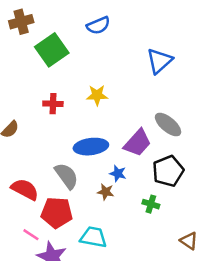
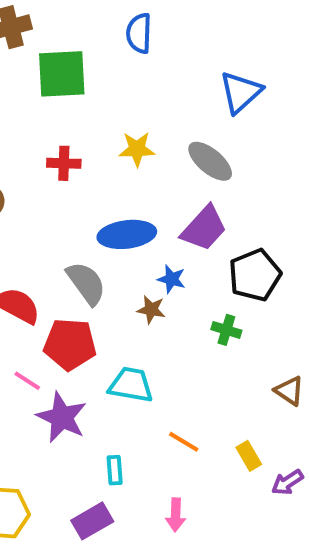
blue semicircle: (98, 25) -> (139, 33), turned 115
green square: (52, 50) -> (62, 74), turned 32
gray ellipse: (168, 125) -> (210, 161), moved

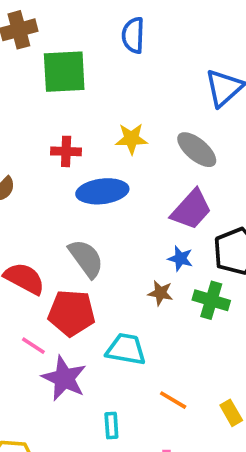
blue ellipse: (127, 234) -> (102, 191), moved
blue star: (172, 279) -> (180, 259), moved
brown star: (151, 310) -> (160, 293), moved
green cross: (226, 330) -> (211, 300), size x1.4

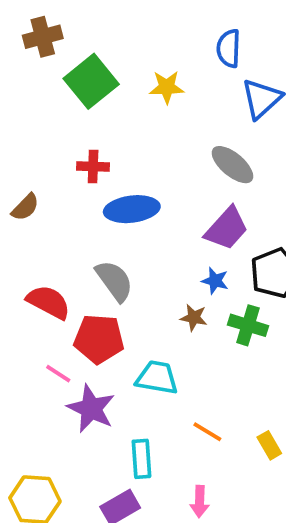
blue semicircle: (133, 35) -> (229, 48), moved
green square: (64, 72) -> (91, 81), turned -36
yellow star: (131, 139) -> (167, 87), moved
cyan rectangle: (111, 425) -> (141, 459), size x1.4

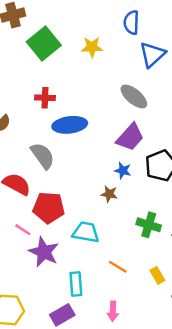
gray semicircle: (114, 281) -> (43, 156), moved
green cross: (248, 325) -> (149, 225), moved

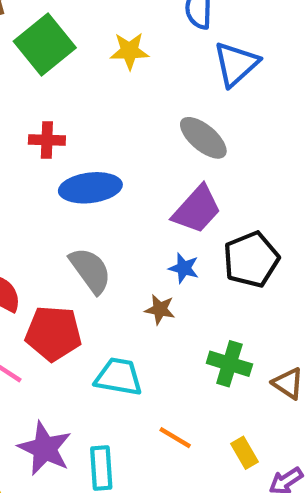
gray semicircle: (43, 156) -> (90, 270), moved
purple star: (44, 252) -> (45, 448), moved

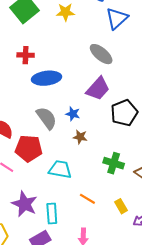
blue star: (184, 268) -> (73, 114), moved

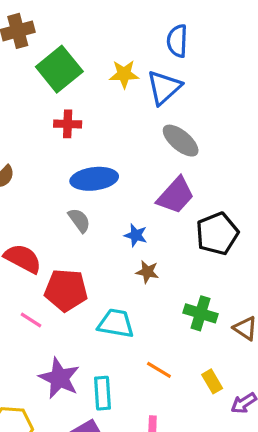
blue triangle: (117, 18) -> (164, 87), moved
red cross: (26, 55) -> (68, 124), moved
gray semicircle: (47, 118) -> (79, 220), moved, size x0.7

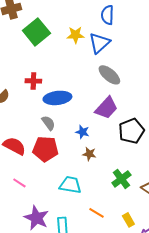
red cross: (68, 124) -> (33, 81), moved
red pentagon: (66, 290) -> (45, 149), moved
green cross: (201, 313) -> (121, 179), turned 36

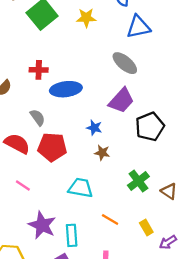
blue triangle: (99, 43) -> (138, 27), moved, turned 30
gray semicircle: (48, 123) -> (38, 117), moved

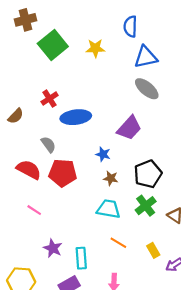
gray ellipse: (125, 63) -> (147, 89), moved
red cross: (39, 70) -> (50, 99), turned -35
black pentagon: (150, 127) -> (148, 174), moved
cyan trapezoid: (81, 188) -> (109, 209), moved
purple star: (42, 225) -> (53, 248), size x0.7

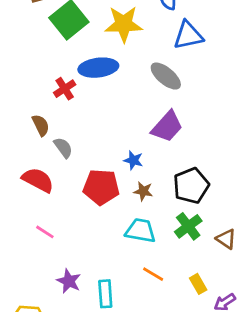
yellow star: (95, 48) -> (124, 24), size x1.5
gray ellipse: (147, 89) -> (166, 76), moved
brown semicircle: (16, 116) -> (41, 125), moved, turned -70
blue ellipse: (76, 117) -> (98, 68), moved
red pentagon: (63, 173) -> (101, 187), moved

